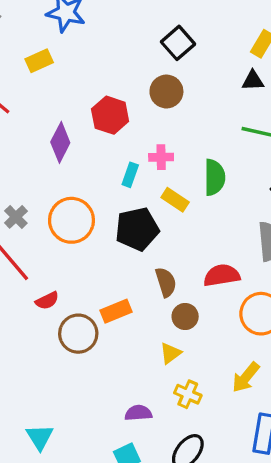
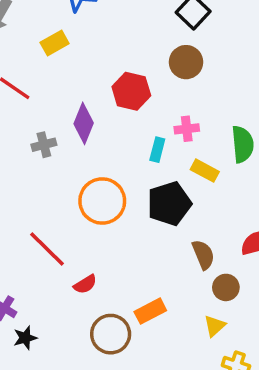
gray cross: (16, 217) -> (44, 145), moved, turned 35
orange rectangle: (116, 311) -> (150, 311), moved
brown circle: (78, 334) -> (111, 334), moved

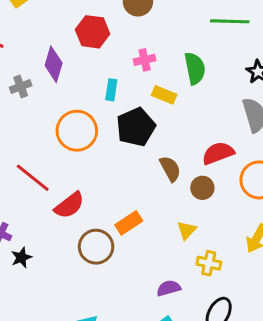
cyan rectangle: (157, 150) -> (111, 90), moved
red semicircle: (85, 284) -> (69, 205), size x1.5
brown circle: (226, 287) -> (202, 188), moved

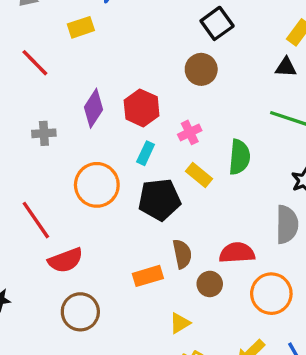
red hexagon: (93, 32) -> (142, 108), moved
pink cross: (145, 60) -> (190, 132), turned -30
gray cross: (21, 87) -> (44, 133), moved
orange rectangle: (129, 223) -> (148, 276), moved

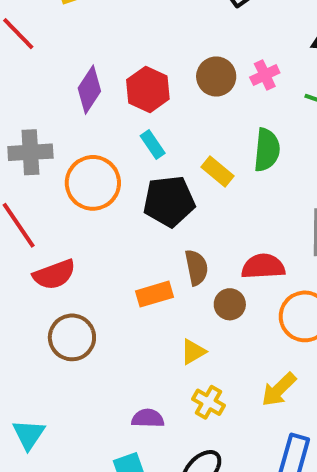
brown circle: (201, 69) -> (216, 76), moved
pink cross: (190, 132) -> (265, 75), moved
gray cross: (44, 133) -> (30, 152), moved, size x1.5
cyan rectangle: (146, 153) -> (153, 145), turned -60

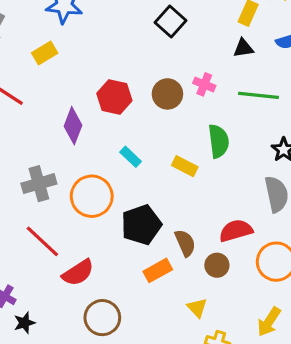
pink cross: (265, 75) -> (204, 84), turned -30
red hexagon: (148, 89) -> (114, 97), moved
black pentagon: (169, 201) -> (141, 225), moved
yellow triangle: (193, 352) -> (197, 308), turned -30

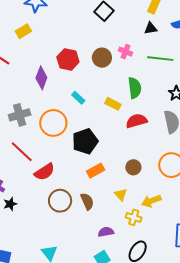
red semicircle: (236, 231) -> (136, 121), moved
brown semicircle: (185, 243) -> (87, 201), moved
yellow arrow: (269, 322) -> (151, 201), moved, turned 36

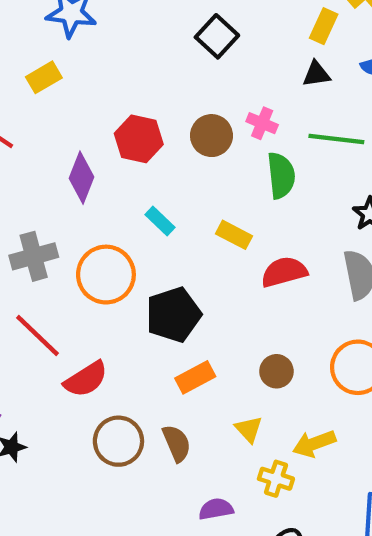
green semicircle: (135, 88) -> (281, 175), moved

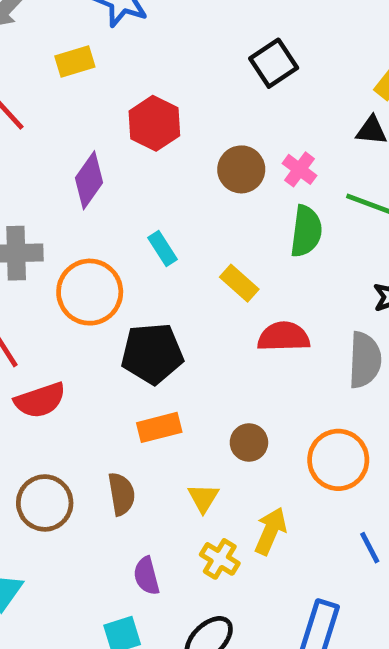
red hexagon: (139, 139) -> (154, 123), moved
brown circle: (118, 441) -> (45, 503), moved
yellow arrow: (314, 444) -> (271, 531), turned 120
purple semicircle: (216, 509) -> (147, 576), turned -108

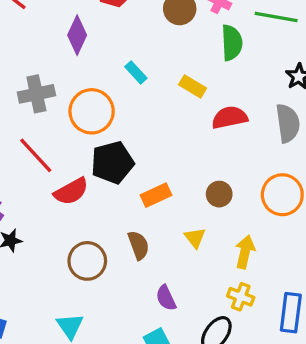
black pentagon: (152, 354) -> (112, 163), moved
yellow cross: (220, 559) -> (241, 297), moved

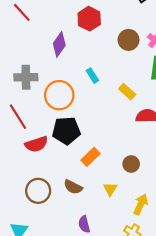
orange rectangle: (156, 195) -> (90, 157), turned -30
brown semicircle: (139, 245) -> (73, 187), turned 126

